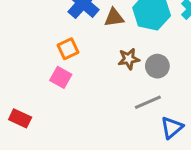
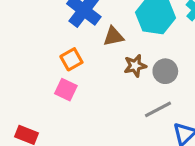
brown triangle: (114, 17) -> (114, 36), moved

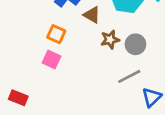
brown triangle: (114, 36) -> (92, 15), turned 42
orange square: (71, 59) -> (56, 34), turned -36

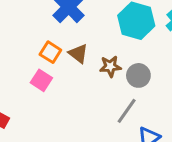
brown triangle: (92, 15) -> (78, 54), moved
gray line: (129, 76) -> (127, 111), turned -35

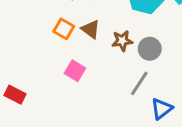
pink square: (41, 80) -> (75, 71), moved

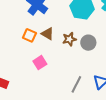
pink square: (75, 71) -> (40, 63), turned 32
gray line: (139, 83) -> (76, 84), moved

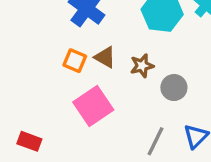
gray circle: (88, 43) -> (174, 88), moved
pink square: (40, 63) -> (93, 106), size x1.6

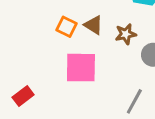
pink square: (93, 106) -> (81, 68), turned 32
red rectangle: (29, 141) -> (23, 96), turned -60

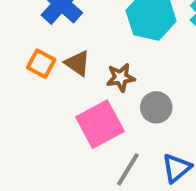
pink square: (81, 68) -> (100, 124), moved, turned -32

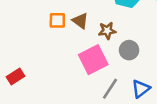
orange square: (41, 64) -> (57, 20), turned -30

